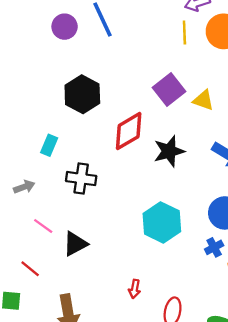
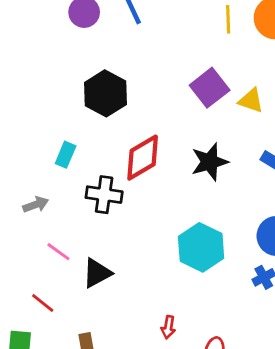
red diamond: (129, 131) -> (143, 158), moved

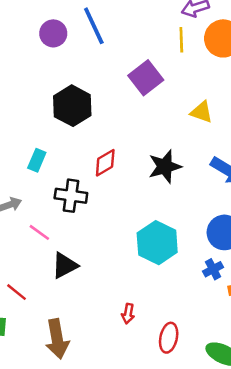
purple square: (210, 88) -> (146, 78), moved
red diamond: (143, 158) -> (105, 163), size x0.7
pink line: (58, 252) -> (39, 232), moved

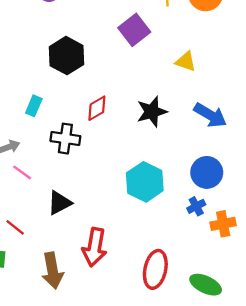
pink line: (39, 232) -> (22, 172), moved
red arrow: (128, 314) -> (95, 247), moved, size x2.0
red ellipse: (169, 338) -> (155, 269), size x1.4

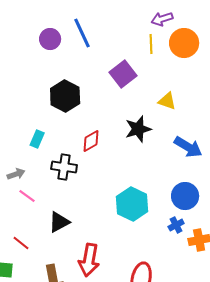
black star: (152, 112) -> (138, 129), moved

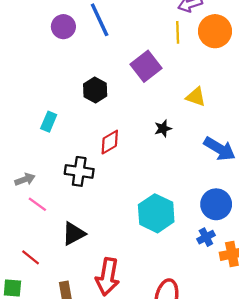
black hexagon: (65, 96) -> (95, 90), moved, size x0.7
black star: (138, 129) -> (163, 128), size x0.6
cyan rectangle: (37, 139) -> (49, 122), moved

